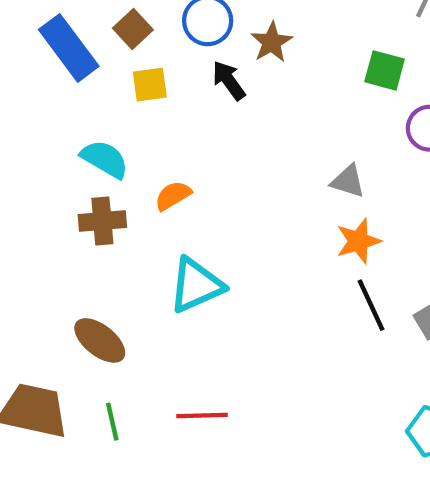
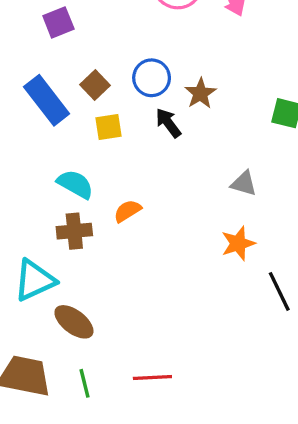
gray triangle: (348, 181) -> (244, 183), moved
orange star: (358, 241) -> (238, 243), moved
cyan triangle: (196, 285) -> (34, 280), moved

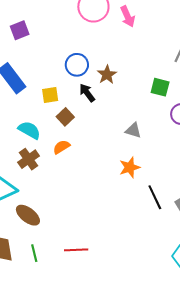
brown square: (95, 85) -> (65, 117), moved
brown cross: (74, 231) -> (29, 159), turned -30

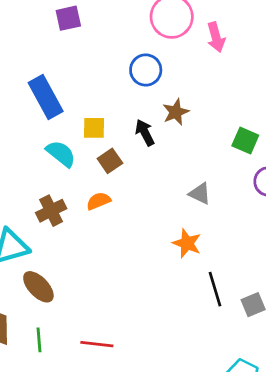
purple square: (20, 30) -> (68, 18), moved
blue circle: (77, 65) -> (146, 70), moved
cyan semicircle: (29, 130) -> (61, 154), moved
orange star: (130, 167) -> (187, 243), turned 30

